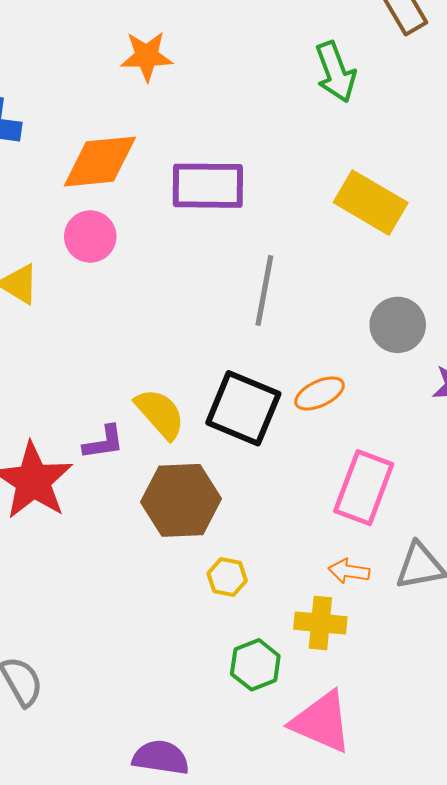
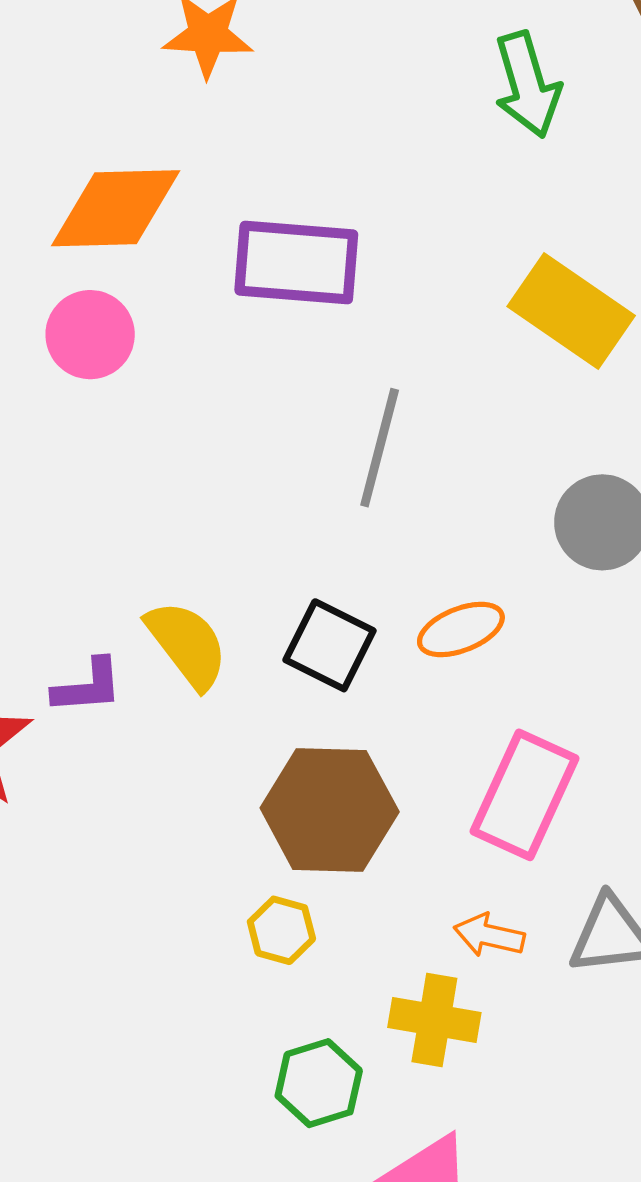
black square: (243, 408) -> (330, 645), size x0.7
brown hexagon: (181, 500) -> (330, 810), moved

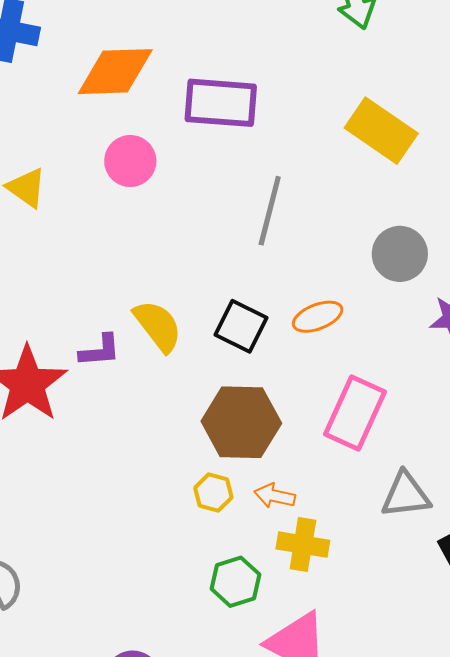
pink circle: (90, 335) -> (130, 161), moved
orange arrow: (489, 935) -> (275, 496), moved

